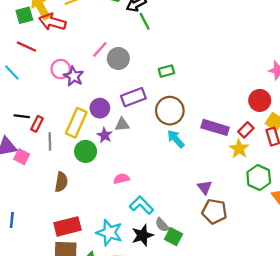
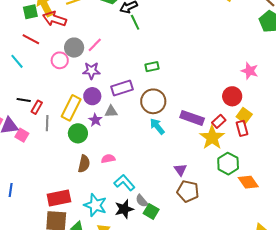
gray circle: (118, 58) -> (74, 48), moved
purple star: (74, 76) -> (91, 71), moved, turned -30
yellow star: (239, 149) -> (212, 138), size x1.4
brown semicircle: (61, 182) -> (84, 164), moved

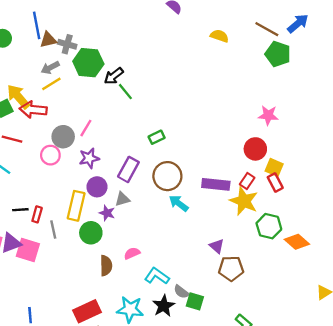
purple rectangle: (122, 88) -> (128, 169), turned -30
pink square: (22, 135) -> (28, 250), size x1.5

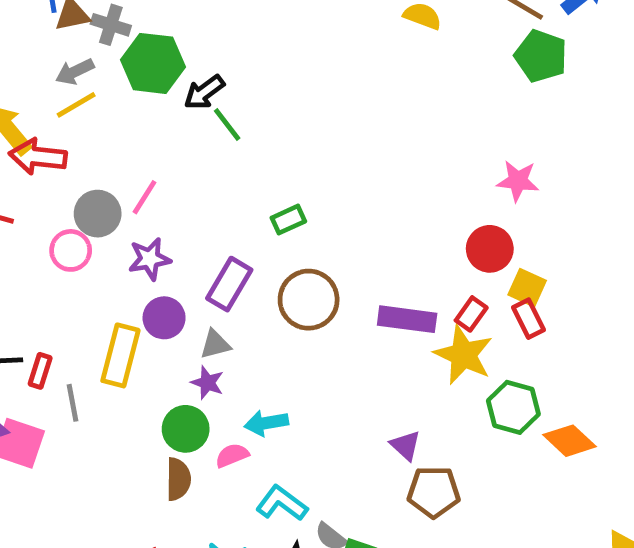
cyan arrow: (179, 203) -> (266, 423), moved, turned -48
purple star: (107, 213) -> (207, 383), moved
green circle: (91, 233) -> (186, 429), moved

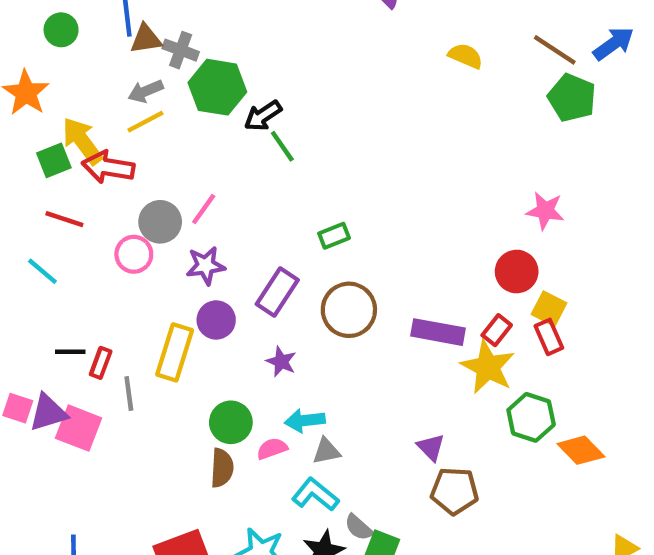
gray triangle: (215, 344) -> (326, 451), moved
purple star: (207, 383) -> (281, 362), moved

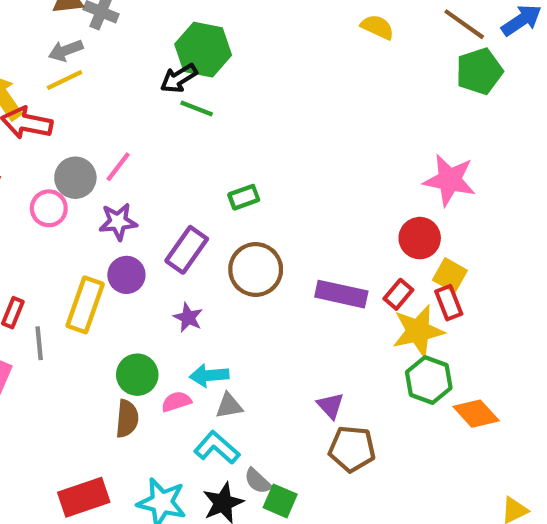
green hexagon: (217, 87) -> (203, 50), moved
green pentagon: (572, 98) -> (479, 71), turned 30
green line: (282, 146) -> (197, 109), turned -36
pink star: (545, 211) -> (449, 180), size x1.4
yellow star: (488, 367) -> (418, 331), moved, turned 30

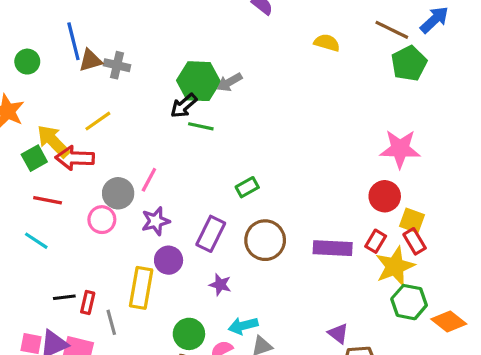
gray arrow: (66, 50) -> (229, 82), moved

